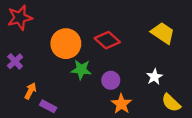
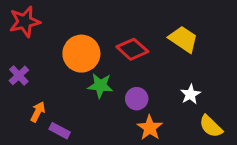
yellow trapezoid: (163, 33) -> (183, 39), moved

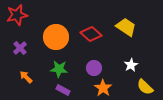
purple cross: (19, 75) -> (20, 48), moved
green star: (100, 86) -> (59, 69), moved
orange arrow: (38, 112) -> (26, 77), turned -72
purple rectangle: (60, 131) -> (63, 90), moved

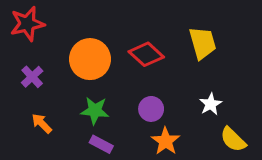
yellow trapezoid: (126, 27) -> (203, 43), turned 40

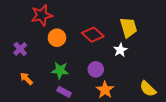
red star: (27, 24) -> (42, 15), moved
orange circle: (90, 59) -> (57, 38), size x0.7
white star: (211, 104) -> (120, 50), moved

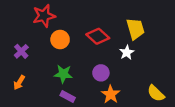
orange arrow: (26, 79) -> (19, 83), moved, turned -104

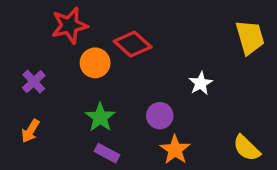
yellow trapezoid: (135, 29) -> (250, 37), moved
red diamond: (98, 36) -> (133, 44), moved
green star: (63, 74) -> (100, 117), turned 30

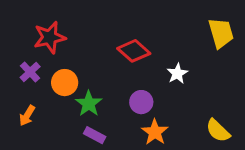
red star: (70, 25) -> (50, 37), moved
red diamond: (133, 44) -> (134, 51), moved
orange circle: (95, 63) -> (65, 83), moved

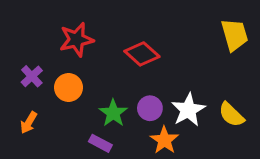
red star: (50, 37) -> (76, 40), moved
white star: (177, 73) -> (188, 110), moved, size x1.5
green star: (89, 104) -> (113, 113), moved
yellow semicircle: (218, 131) -> (231, 115), moved

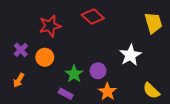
red diamond: (142, 54) -> (93, 17), moved
white star: (188, 110) -> (130, 55), moved
yellow semicircle: (231, 115) -> (151, 91), moved

